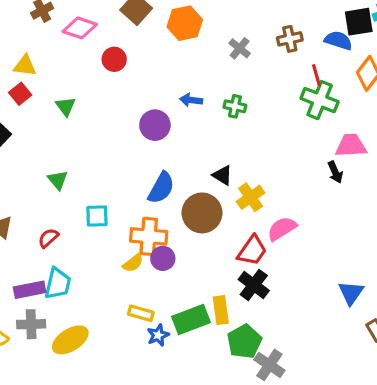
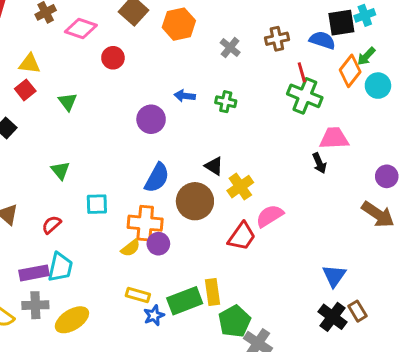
black cross: (254, 285) -> (333, 317), moved

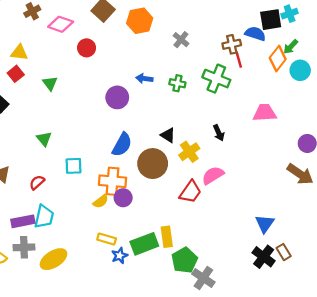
brown cross: (277, 39) -> (232, 44), moved
green cross: (305, 96) -> (216, 79), moved
black arrow: (319, 163) -> (219, 133), moved

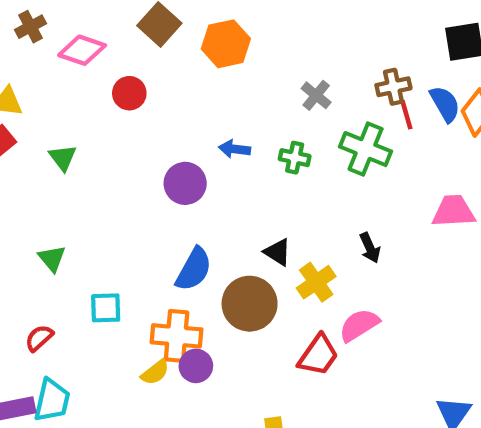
blue semicircle: (255, 34) -> (445, 104), moved, turned 42
gray cross: (181, 40) -> (316, 95), moved

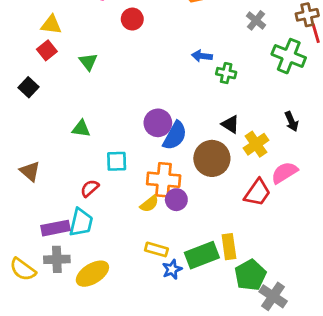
green cross: (295, 158) -> (226, 73), moved
purple circle: (185, 183) -> (158, 123), moved
green triangle: (52, 259) -> (81, 129), turned -42
red semicircle: (39, 338) -> (90, 188), moved

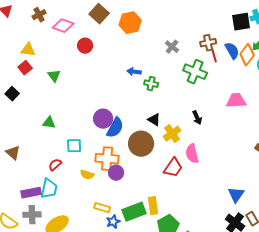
pink semicircle: (284, 173) -> (192, 154), turned -72
yellow semicircle: (149, 204) -> (87, 175), moved, turned 56

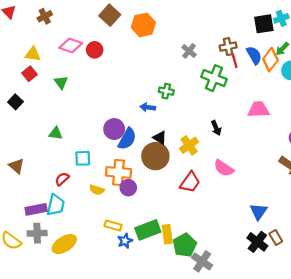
pink diamond: (63, 26) -> (71, 46), moved
blue arrow: (134, 72) -> (148, 107), moved
black triangle: (154, 120) -> (160, 138), moved
pink semicircle: (192, 154) -> (224, 168), moved, turned -42
yellow rectangle: (153, 206) -> (167, 234), moved

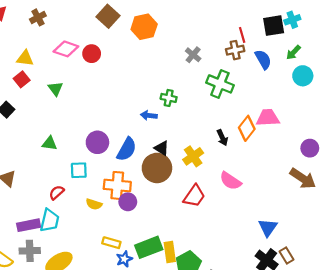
orange diamond: (270, 60) -> (247, 128), moved
red line: (235, 61) -> (242, 35), moved
purple circle: (114, 129) -> (97, 142), moved

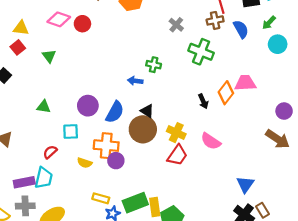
yellow cross: (193, 156) -> (176, 133), moved, turned -30

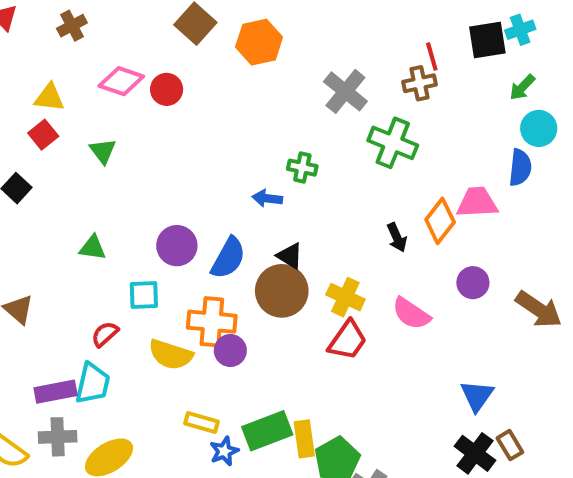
gray cross: (176, 25) -> (345, 91), size x1.5
blue semicircle: (241, 29) -> (520, 168), moved, turned 36
purple circle: (284, 111) -> (473, 283), moved
yellow semicircle: (85, 163) -> (171, 355), size x1.5

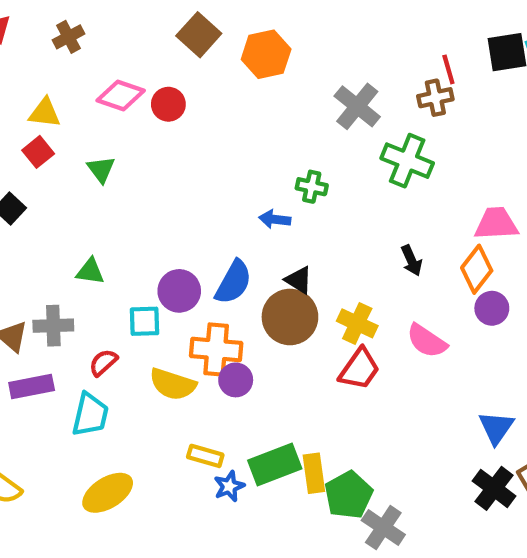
orange diamond: (440, 221) -> (477, 269), moved
purple circle: (177, 246) -> (179, 291), moved
purple rectangle: (56, 392) -> (32, 386), moved
gray cross: (58, 437) -> (53, 326), moved

